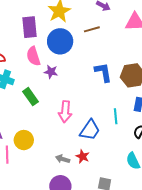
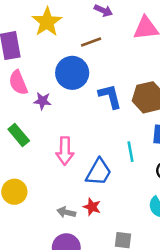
blue circle: (60, 41) -> (72, 73), moved

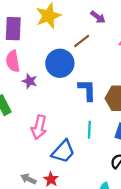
brown line: (91, 42) -> (82, 41), turned -30
cyan line: (130, 152) -> (89, 130), moved

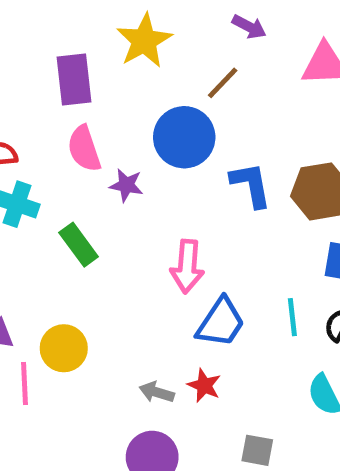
pink arrow: (39, 127) -> (187, 266), moved
cyan line: (89, 130) -> (292, 317), moved

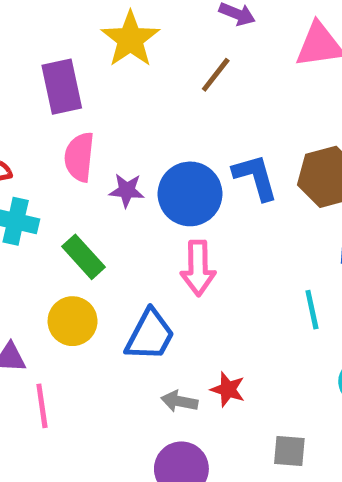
blue circle: (184, 137) -> (190, 194), moved
pink semicircle: (84, 149) -> (79, 157), turned 30
blue trapezoid: (221, 323) -> (150, 335), moved
yellow circle: (64, 348) -> (73, 321), moved

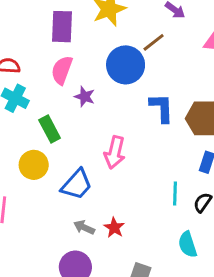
blue circle: (190, 194) -> (126, 65), moved

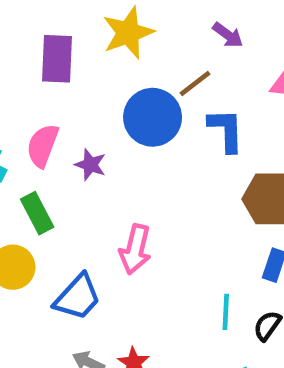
pink semicircle: (62, 70) -> (43, 146), moved
blue L-shape: (162, 108) -> (226, 130), moved

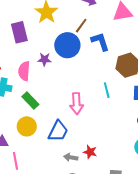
purple star: (90, 165) -> (44, 59), moved
cyan line: (226, 312) -> (107, 90), moved

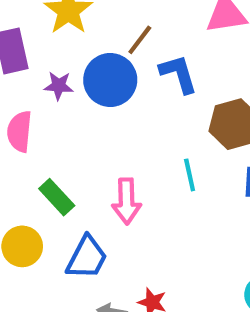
purple star: (44, 59) -> (59, 86), moved
green rectangle: (30, 100) -> (57, 197), moved

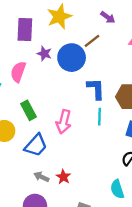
blue L-shape: (179, 74) -> (96, 89), moved

